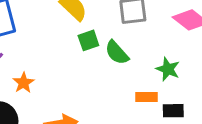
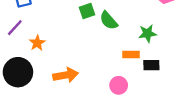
green star: (168, 69) -> (147, 33), turned -30

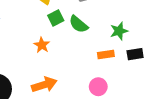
orange star: (37, 43) -> (42, 45), moved
black rectangle: (151, 65) -> (135, 54), moved

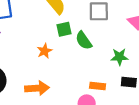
orange rectangle: (106, 54) -> (98, 86), moved

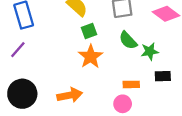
green semicircle: (84, 41) -> (128, 40), moved
orange star: (44, 51) -> (91, 57), moved, size x1.5

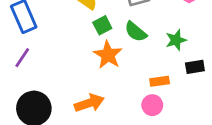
green semicircle: (128, 40) -> (136, 32), moved

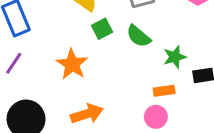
green star: (176, 40) -> (175, 57), moved
orange star: (108, 55) -> (72, 64), moved

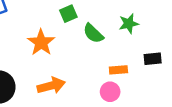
green semicircle: (138, 36) -> (93, 33), moved
green star: (175, 57) -> (129, 24), moved

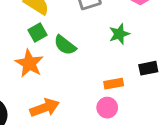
green square: (68, 14) -> (37, 32), moved
green semicircle: (93, 33) -> (65, 45), moved

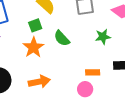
green square: (37, 32) -> (35, 25), moved

